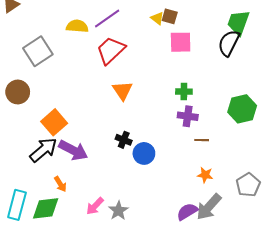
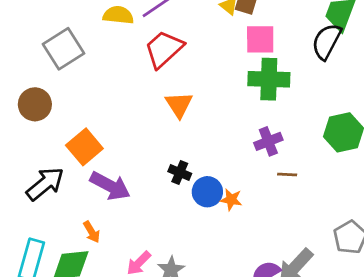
green cross: (184, 92) -> (269, 79), moved, size x1.8
purple cross: (188, 116) -> (268, 141), turned -30
black arrow: (43, 150) -> (45, 184), moved
orange star: (205, 175) -> (231, 200), moved

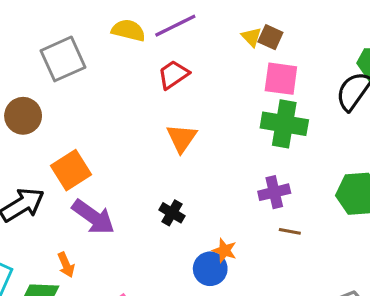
red trapezoid: (164, 49) -> (173, 75), size x0.7
blue circle: (207, 192) -> (210, 269), moved

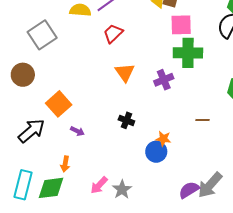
purple cross: (274, 192) -> (164, 80), moved
purple arrow: (93, 217) -> (77, 131), size x0.5
orange arrow: (66, 265) -> (65, 164), turned 42

